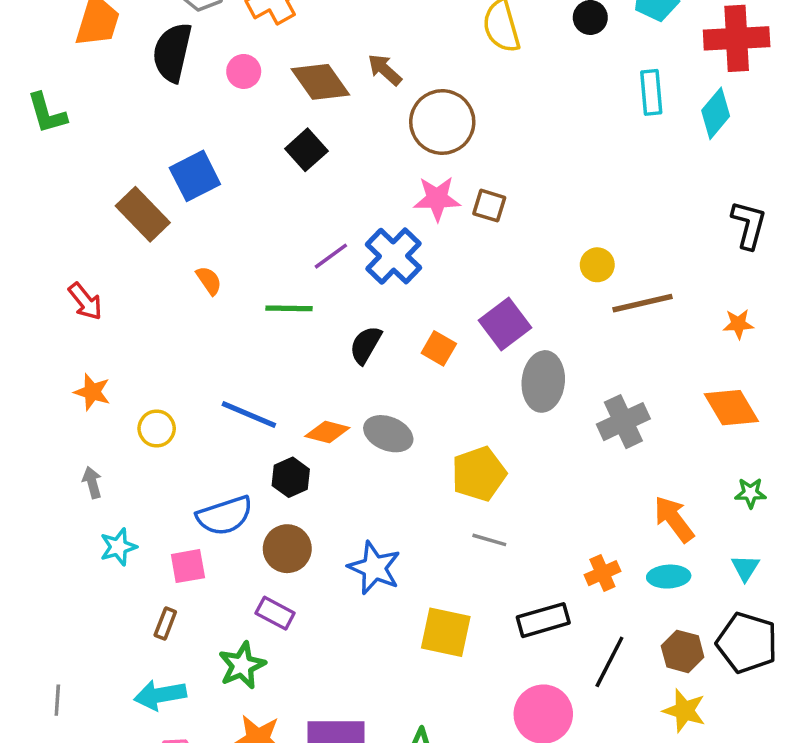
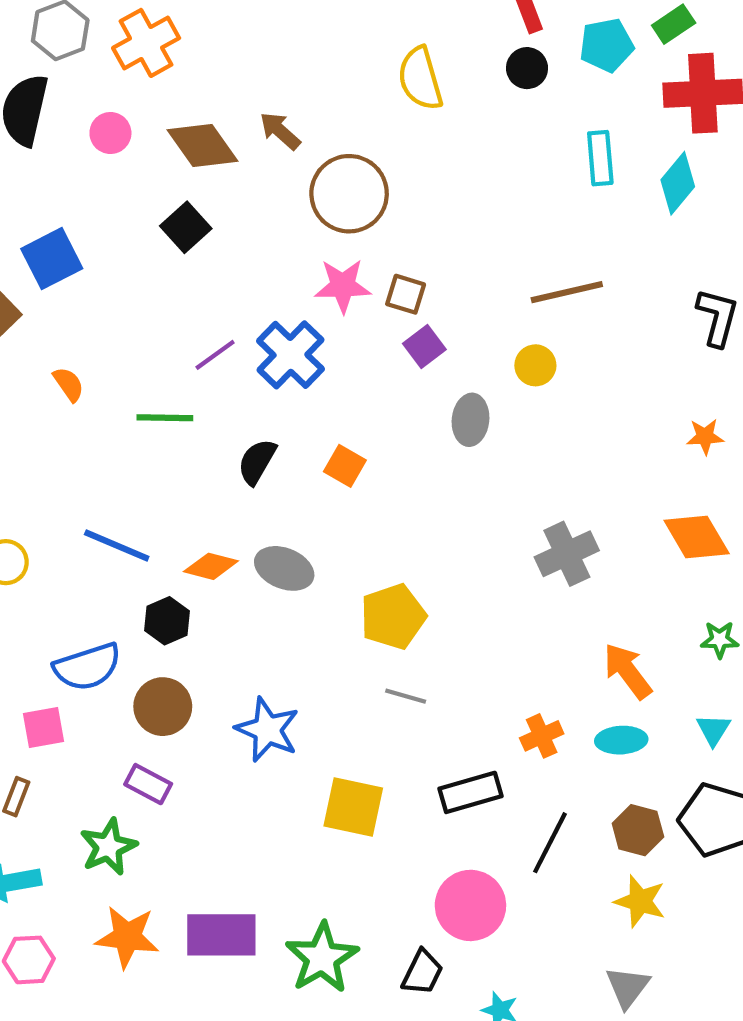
brown line: (643, 303) -> (567, 292), moved
purple square: (505, 324) -> (424, 347), moved, size x0.7
gray ellipse: (543, 381) -> (470, 420), moved, size x0.7

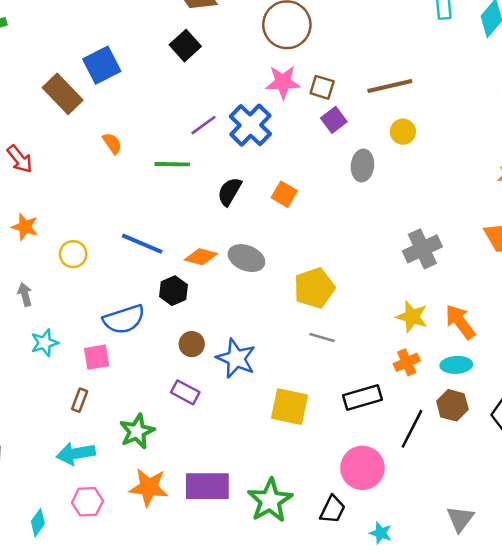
brown line: (567, 292) -> (390, 86), moved
brown circle: (163, 707) -> (192, 344), moved, size x0.7
purple rectangle: (148, 784) -> (185, 392), moved
brown hexagon: (638, 830) -> (452, 405), moved
yellow star: (640, 901) -> (412, 317), moved

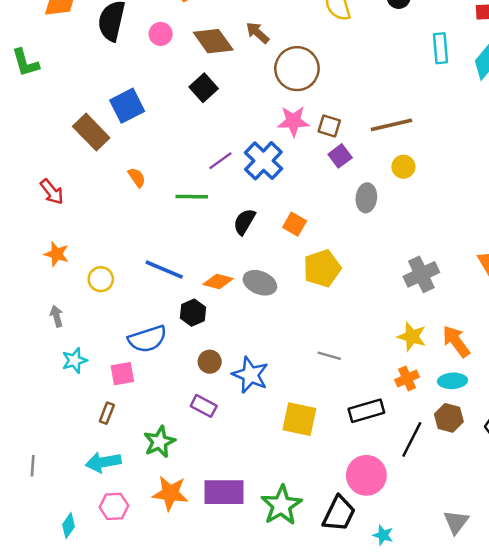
yellow pentagon: (314, 288) -> (322, 268), moved
black trapezoid: (332, 510) -> (339, 514), size x1.4

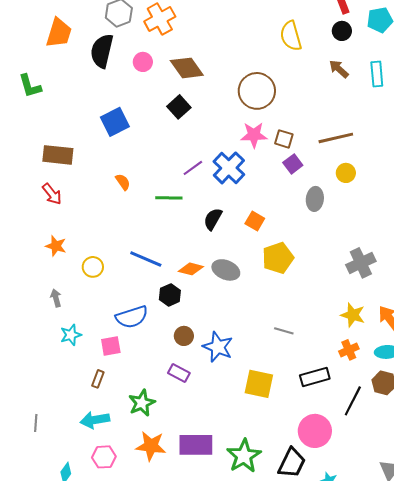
brown arrow: (258, 33) -> (339, 69), moved
brown rectangle: (91, 132) -> (58, 155), moved, turned -40

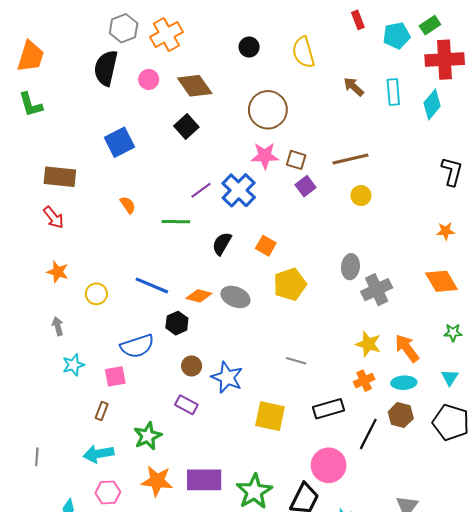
black circle: (342, 31) -> (249, 47), moved
orange trapezoid: (59, 33) -> (31, 56), moved
gray ellipse: (315, 199) -> (350, 267), moved

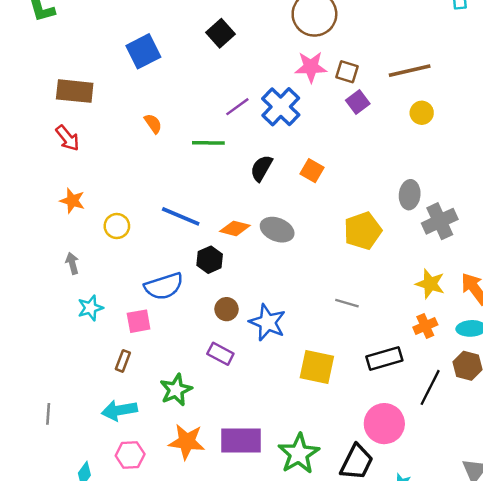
yellow pentagon: (290, 284) -> (363, 231), moved

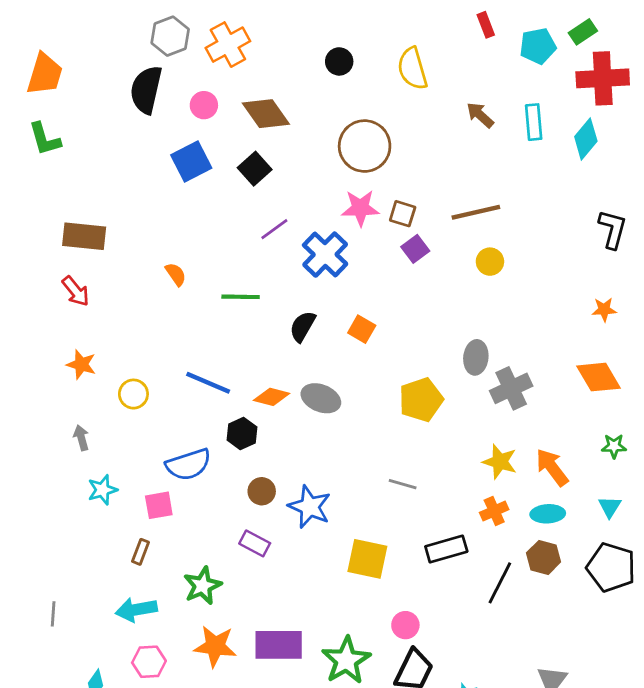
blue square: (143, 51) -> (191, 162), moved
purple line: (237, 107) -> (274, 229), moved
pink circle: (384, 424) -> (405, 625), moved, size x0.6

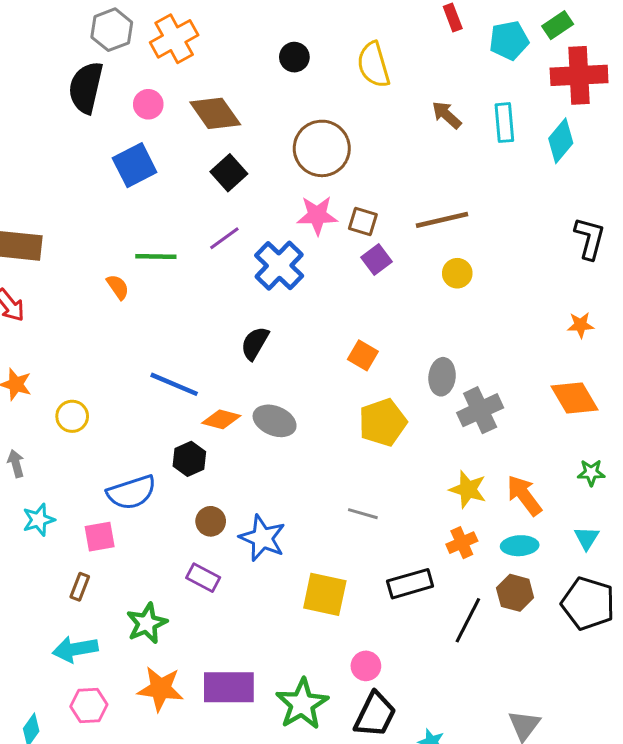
black square: (255, 169) -> (229, 173), moved
green line: (241, 297) -> (156, 256), moved
orange square: (362, 329) -> (363, 355), moved
blue line: (208, 383) -> (174, 384), moved

